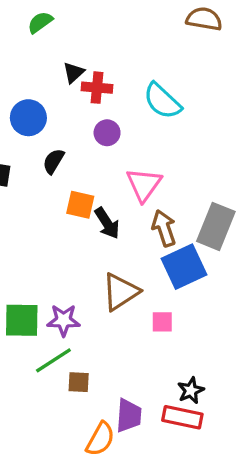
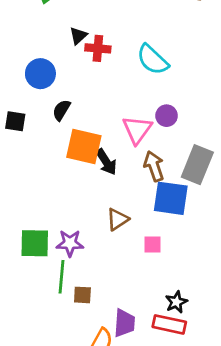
purple circle: (107, 133) -> (167, 116), moved
orange square: (80, 205) -> (84, 146), size x1.5
blue square: (184, 267) -> (171, 198), turned 33
brown triangle: (120, 292) -> (117, 219), size x0.7
green line: (53, 360) -> (61, 277), turned -52

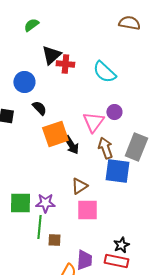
black triangle: (78, 36) -> (51, 55), size x1.5
black semicircle: (61, 110) -> (39, 108), turned 105
orange square: (84, 146) -> (55, 134), turned -32
pink square: (153, 245) -> (87, 210), moved, size x1.6

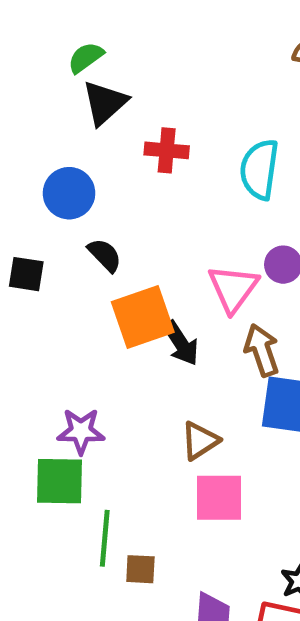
black triangle: (51, 55) -> (105, 103), moved
cyan semicircle: (104, 72) -> (259, 169), turned 55
purple star: (45, 203) -> (81, 431), moved

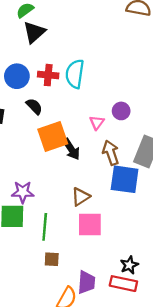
red cross: (167, 150) -> (48, 75), moved
cyan semicircle: (259, 169) -> (75, 74), moved
pink triangle: (233, 288) -> (97, 123), size x0.6
green line: (105, 538) -> (45, 227), moved

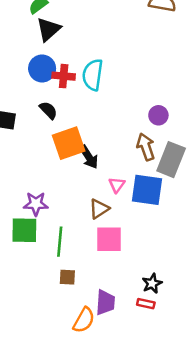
blue circle: (17, 76) -> (42, 68), moved
purple circle: (121, 111) -> (158, 115), moved
pink triangle: (97, 123) -> (117, 185), moved
brown arrow: (111, 153) -> (146, 147), moved
red rectangle: (123, 284) -> (146, 304), size x0.6

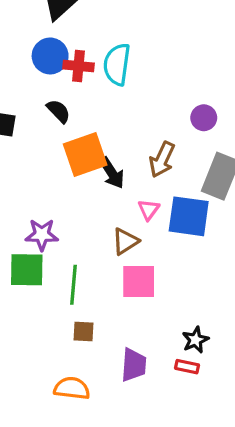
brown arrow: (146, 147) -> (162, 160), moved, turned -136
orange semicircle: (84, 320) -> (72, 388), moved, turned -112

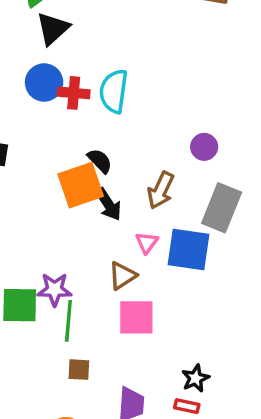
black semicircle: (58, 111) -> (100, 161), moved
purple star: (42, 235) -> (55, 290), moved

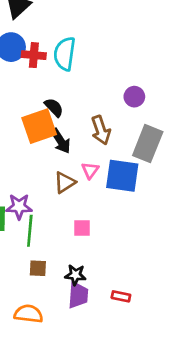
brown arrow: (161, 190) -> (101, 130), turned -44
brown triangle: (122, 276) -> (65, 182), moved
pink square: (136, 317) -> (82, 228), size x0.6
black star: (195, 378) -> (75, 275), moved, turned 30

